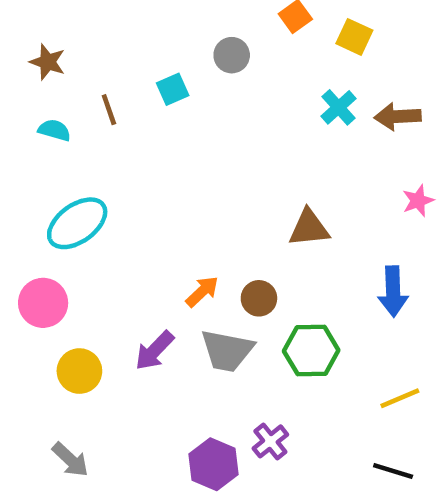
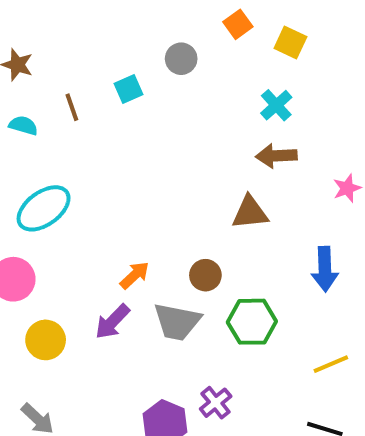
brown arrow: (398, 117) -> (276, 156), moved
orange arrow: (202, 291) -> (135, 275), moved

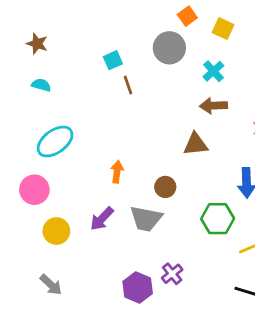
gray circle: (181, 59) -> (169, 48), moved, size x1.5
brown line: (72, 107) -> (128, 85), moved
orange arrow: (135, 275) -> (117, 172), moved, turned -40
green hexagon: (252, 322) -> (218, 219), moved

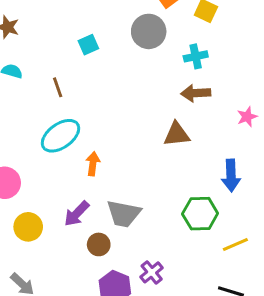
cyan cross: (213, 71) -> (196, 56), turned 30
brown line: (128, 85) -> (58, 87), moved
cyan ellipse: (55, 141) -> (61, 136), moved
brown circle: (165, 187) -> (99, 244), moved

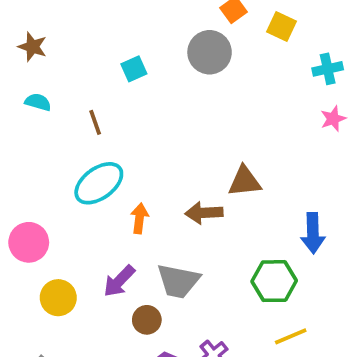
cyan cross: (196, 56) -> (328, 69), moved
brown arrow: (196, 93) -> (204, 213), moved
pink star: (247, 117) -> (333, 119), moved
yellow line: (235, 244) -> (291, 336), moved

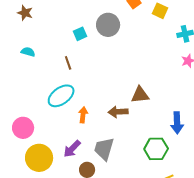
brown star: (32, 47) -> (25, 13), moved
gray circle: (210, 52) -> (108, 25), moved
brown line: (95, 122) -> (68, 63), moved
gray trapezoid: (178, 281) -> (104, 149), turned 95
yellow circle: (58, 298) -> (39, 158), size x1.4

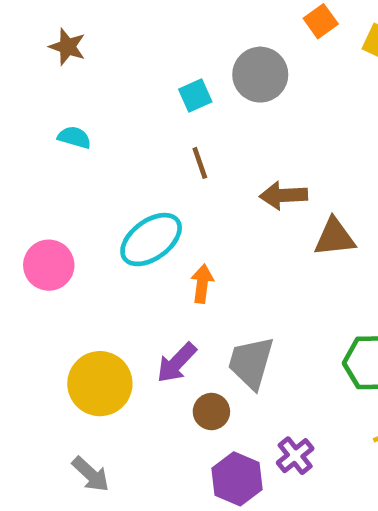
brown line: (68, 63) -> (200, 163), moved
brown arrow: (118, 112) -> (283, 195), moved
pink circle: (23, 128) -> (49, 265), moved

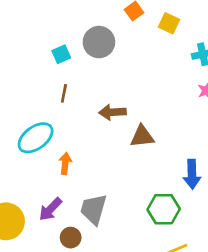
brown line: (200, 163) -> (64, 93), turned 30

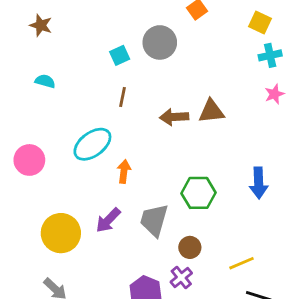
yellow square: (169, 23) -> (260, 22), moved
brown triangle: (142, 136) -> (211, 111), moved
green hexagon: (164, 209) -> (198, 193), moved
brown circle: (71, 238) -> (190, 247), moved

